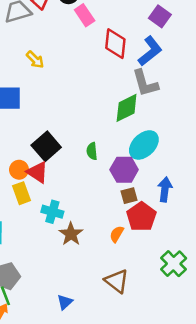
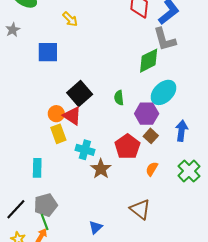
brown square: (129, 196) -> (151, 136), turned -32
red pentagon: (141, 217) -> (127, 147), moved
orange semicircle: (117, 234) -> (152, 169), moved
green cross: (174, 264) -> (189, 171), moved

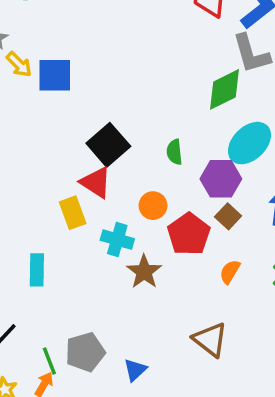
yellow arrow: (70, 19) -> (19, 64), moved
orange circle: (56, 114) -> (153, 206), moved
gray pentagon: (46, 205) -> (85, 352), moved

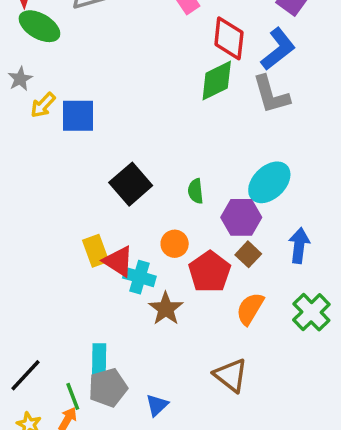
yellow arrow: (19, 64) -> (43, 105), turned 88
green diamond: (224, 89) -> (217, 81), moved
red triangle: (96, 182) -> (118, 261), moved
cyan rectangle: (37, 270) -> (99, 360), moved
orange semicircle: (230, 272) -> (250, 309), size x1.4

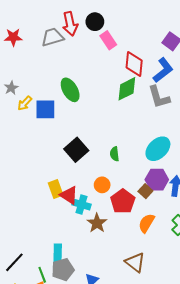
green ellipse: (39, 26) -> (70, 90), moved, turned 30
purple hexagon: (241, 217) -> (157, 180), moved

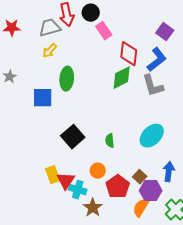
green ellipse: (70, 90) -> (67, 79), turned 35
yellow arrow: (25, 103) -> (50, 51), moved
purple hexagon: (157, 180) -> (151, 191), moved
red triangle: (69, 195) -> (66, 181), turned 30

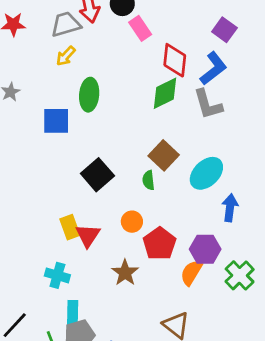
blue arrow: (169, 172) -> (230, 208), moved
brown square: (140, 177) -> (164, 155), moved, size x1.5
cyan cross: (78, 190) -> (57, 275), moved

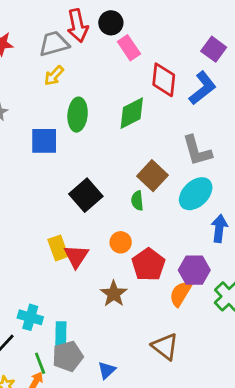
green diamond: (165, 93) -> (132, 113), moved
gray L-shape: (208, 104) -> (197, 151), moved
cyan cross: (57, 275) -> (30, 317), moved

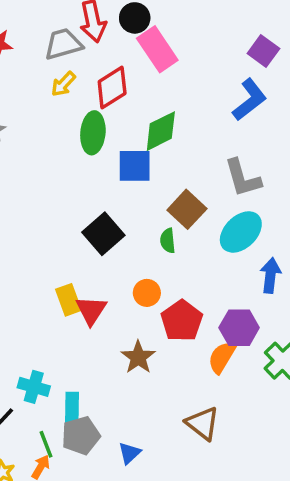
pink rectangle: (129, 48) -> (157, 49), size x1.4
red diamond: (164, 80) -> (112, 88), moved, turned 52
blue square: (44, 141) -> (135, 166), moved

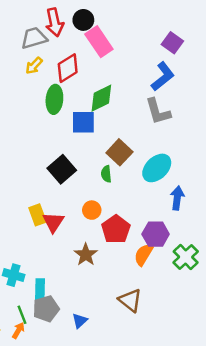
gray L-shape: (243, 178) -> (158, 111), moved

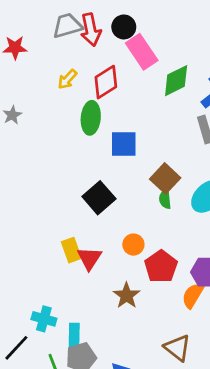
gray trapezoid: (34, 38) -> (67, 26), moved
green diamond: (101, 98) -> (176, 81), moved
green semicircle: (106, 174) -> (165, 199), moved

